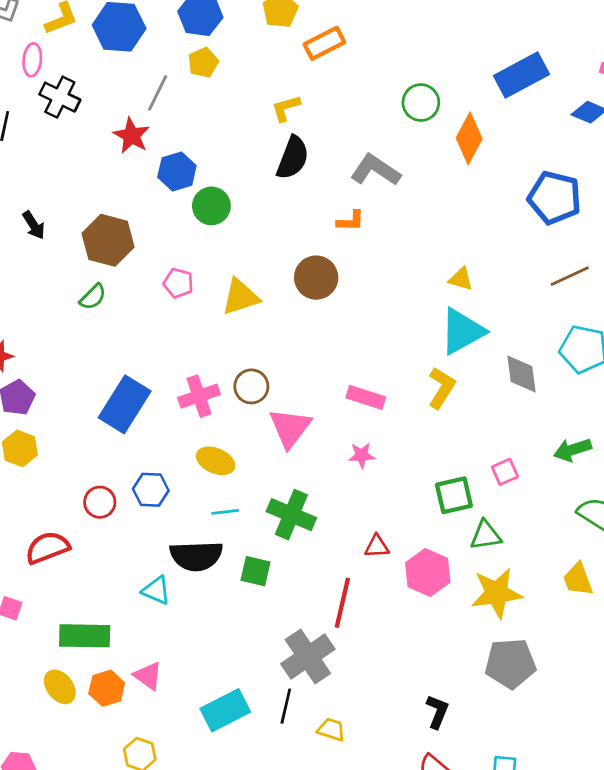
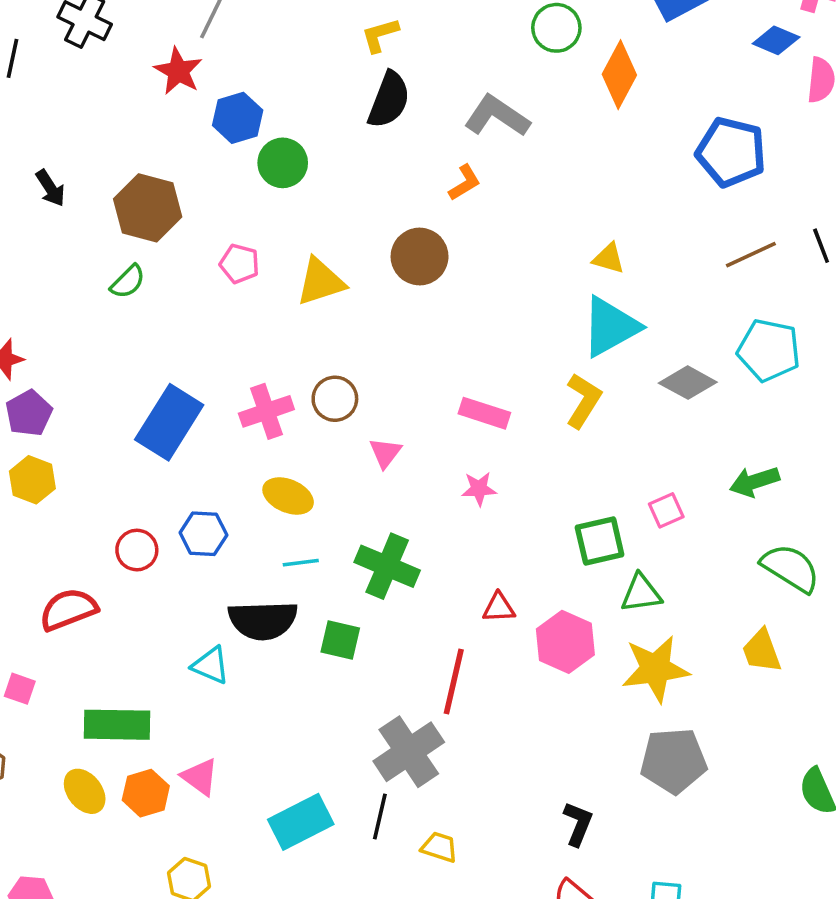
orange L-shape: (351, 221) -> (465, 183), turned -32
gray diamond: (521, 374) -> (688, 383), turned -54
pink triangle: (290, 428) -> (385, 453), size x0.6

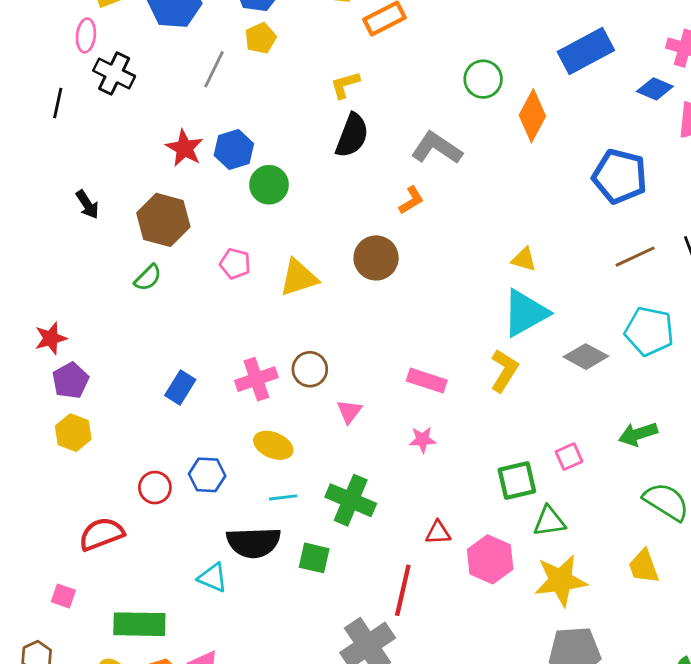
red star: (178, 71) -> (185, 148), moved
blue rectangle: (169, 422) -> (180, 388), size x0.6

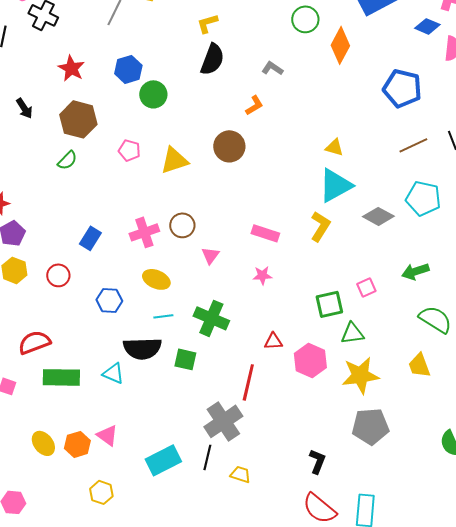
red star: (185, 148) -> (71, 68), moved
gray L-shape: (437, 148) -> (272, 68), size x0.6
red circle: (155, 488) -> (58, 275), moved
green rectangle: (139, 624) -> (61, 377), moved

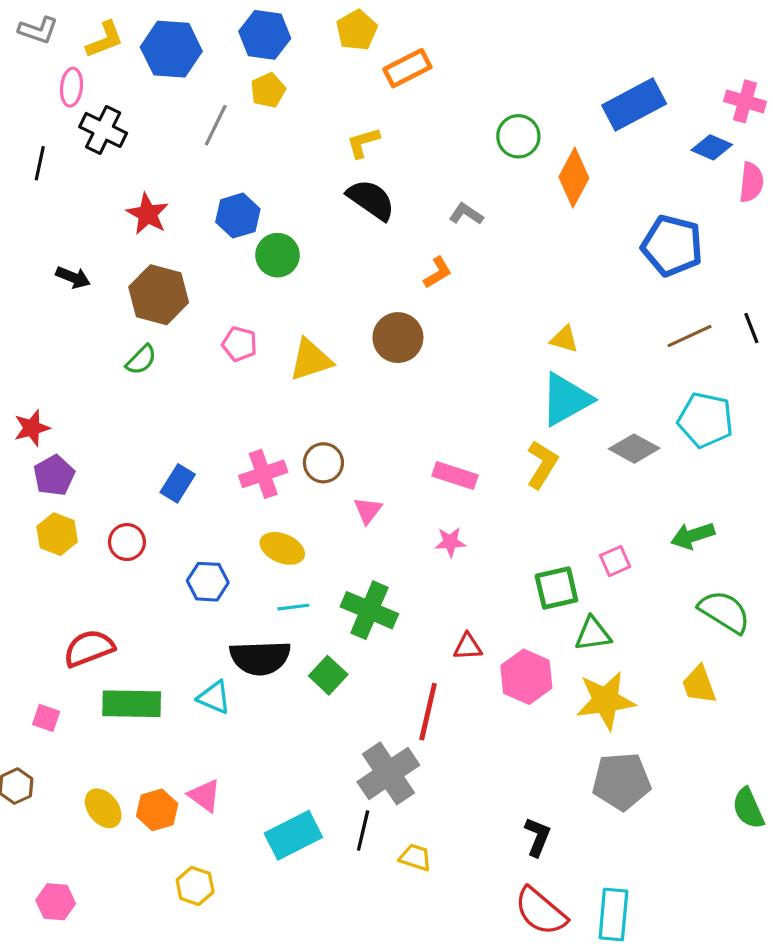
black semicircle: (212, 59) -> (371, 200), turned -76
black arrow: (24, 108) -> (73, 277), turned -35
green square: (185, 359) -> (328, 675), turned 30

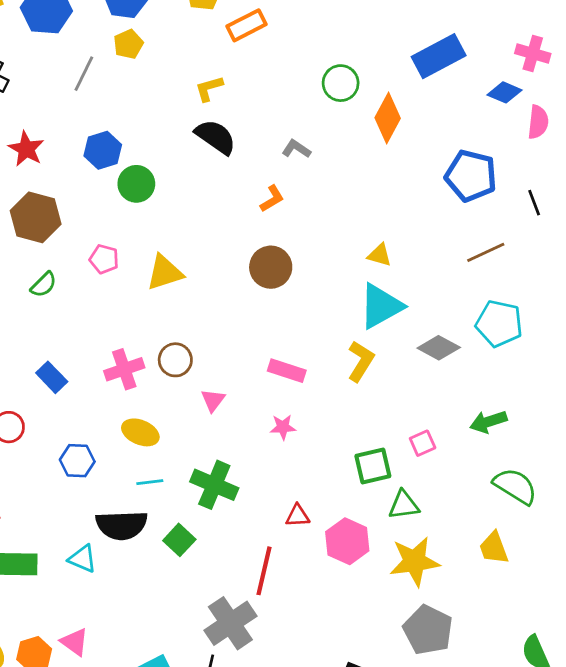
black line: (751, 328) -> (534, 203), moved
brown circle: (398, 338) -> (271, 267), moved
green semicircle: (141, 360) -> (44, 285), moved
blue rectangle: (178, 483) -> (52, 377), turned -76
gray pentagon: (621, 781) -> (428, 630), turned 30

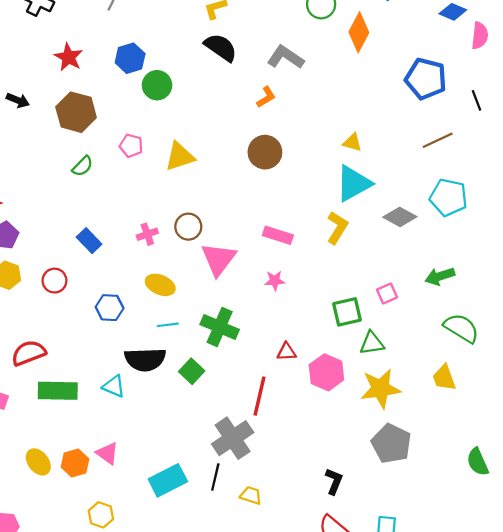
gray L-shape: (296, 149) -> (285, 57), size x1.6
pink cross: (124, 369) -> (147, 234), size x0.7
pink triangle: (213, 400) -> (219, 259), size x1.8

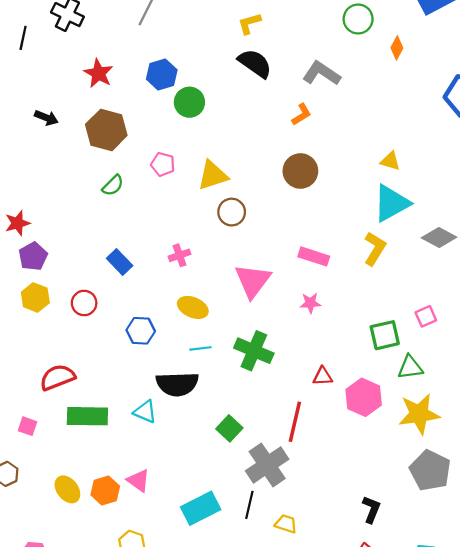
orange diamond: (359, 32) -> (397, 48), size x0.6
brown circle: (188, 227) -> (232, 212), moved
green square: (192, 371) -> (229, 428), moved

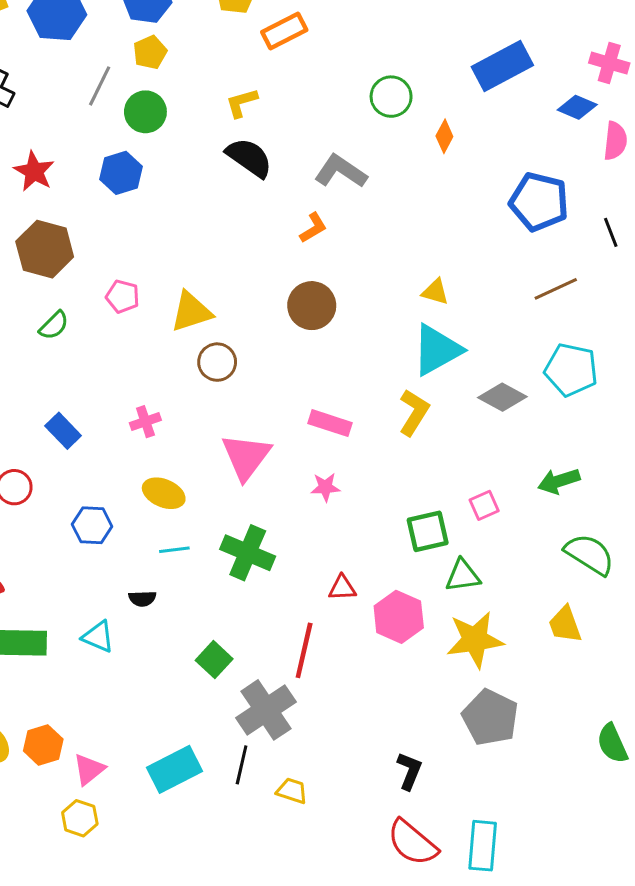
green circle: (189, 102) -> (145, 112), moved
black semicircle: (177, 384) -> (142, 599), size x0.5
pink triangle: (138, 481) -> (89, 769), moved, turned 45

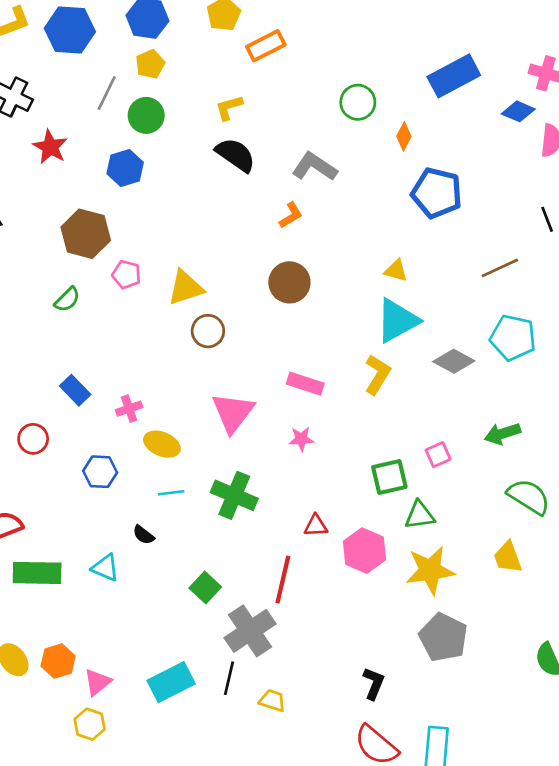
red star: (34, 171) -> (50, 147), moved
blue pentagon: (539, 202) -> (437, 193), moved
brown hexagon: (45, 249) -> (86, 234), moved
pink cross: (145, 422) -> (129, 409), moved
black semicircle: (142, 599) -> (144, 535), turned 40

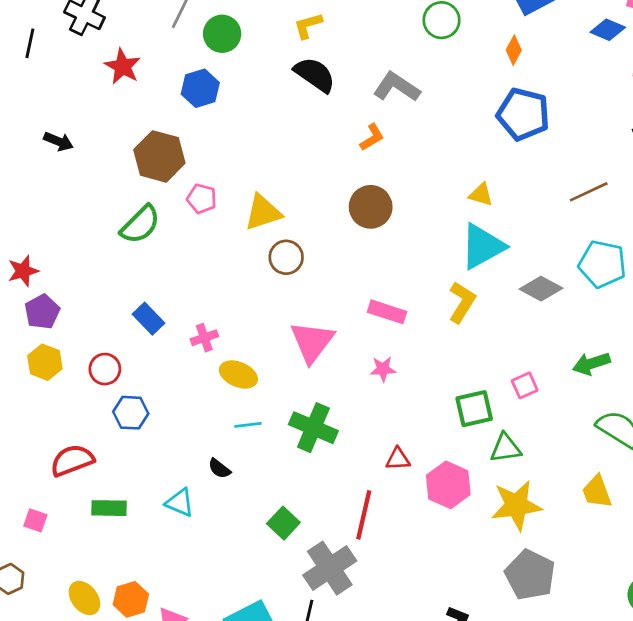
orange diamond: (404, 136) -> (514, 50), moved
green semicircle: (67, 299) -> (140, 225), size x1.5
blue hexagon: (100, 472) -> (131, 413), moved
green rectangle: (37, 573) -> (109, 508), size x0.7

